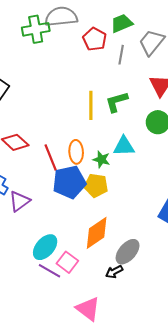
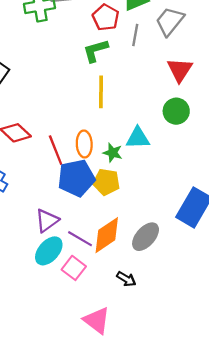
green L-shape: (117, 102) -> (95, 51), moved
purple triangle: (19, 201) -> (47, 221), moved
gray ellipse: (128, 252) -> (146, 237), moved
purple line: (49, 271) -> (80, 239), moved
black arrow: (114, 272) -> (126, 279), turned -120

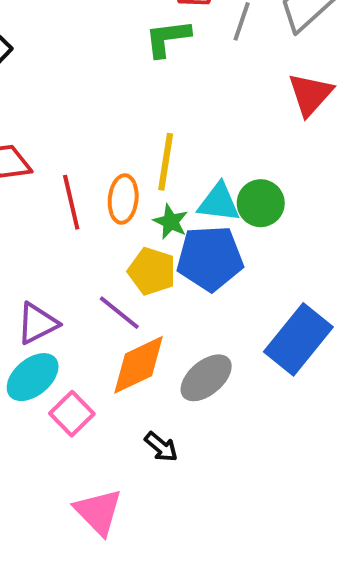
yellow line: (101, 92) -> (166, 162), moved
green circle: (176, 111) -> (261, 203), moved
blue pentagon: (76, 178) -> (210, 258), moved
purple line: (80, 239) -> (119, 313), moved

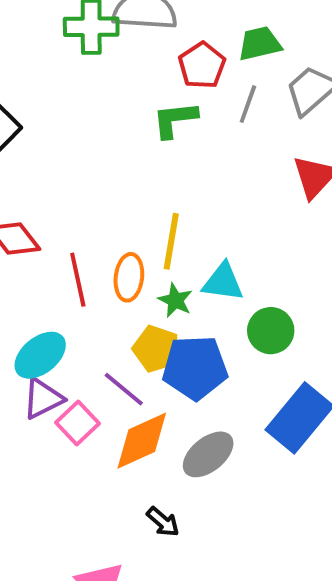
green circle: (261, 203) -> (271, 331), moved
blue pentagon: (210, 258) -> (195, 368), moved
cyan ellipse: (33, 377) -> (40, 355), moved
pink square: (72, 414) -> (77, 423), moved

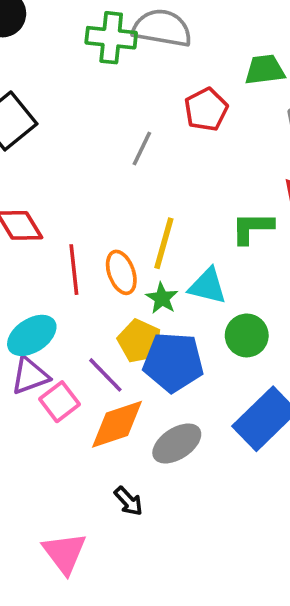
red pentagon: (202, 65) -> (206, 109), moved
gray line: (248, 104) -> (142, 148), moved
green L-shape: (175, 120) -> (252, 228), moved
orange ellipse: (129, 277) -> (121, 272), turned -33

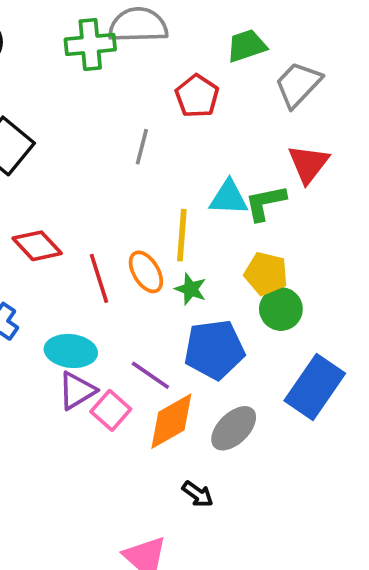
cyan triangle: (208, 286) -> (229, 198), moved
cyan ellipse: (32, 335) -> (71, 351), turned 51
yellow pentagon: (139, 341) -> (266, 274), moved

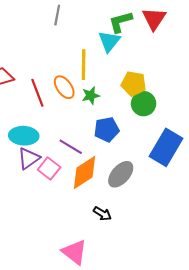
cyan triangle: (229, 198) -> (109, 41), turned -50
green L-shape: (265, 203) -> (121, 22), moved
green star: (191, 289) -> (91, 96), turned -30
blue pentagon: (214, 349) -> (107, 129), size x0.7

